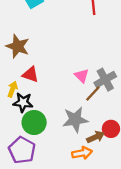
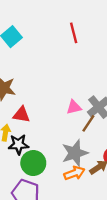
pink triangle: (82, 76) -> (74, 107), turned -49
orange arrow: (82, 153) -> (74, 173), moved

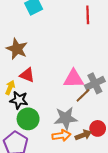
pink triangle: (74, 107) -> (74, 79), size x1.5

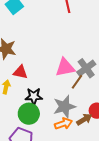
black star: (19, 100) -> (34, 96), moved

